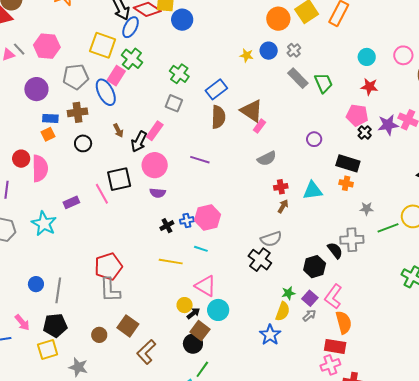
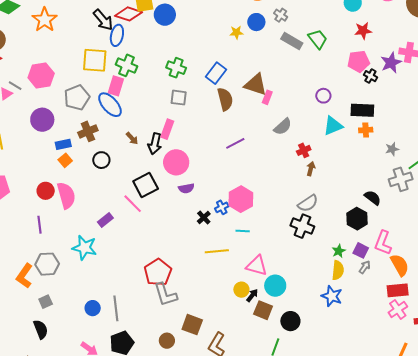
purple line: (200, 160) -> (235, 143), moved, turned -30
cyan triangle: (313, 191) -> (333, 126), moved
gray cross: (352, 240) -> (401, 179), moved
black circle: (193, 344) -> (290, 321), moved

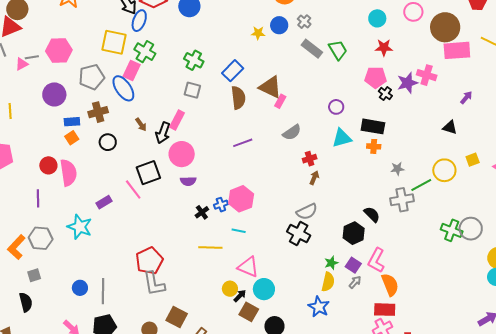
gray line: (15, 86) -> (32, 57), turned -48

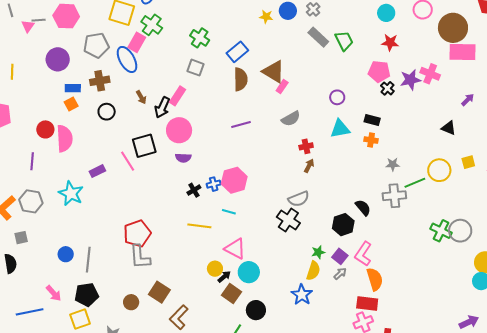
pink triangle: (22, 64) -> (28, 26), turned -32
black rectangle: (373, 126) -> (372, 120), size x0.7

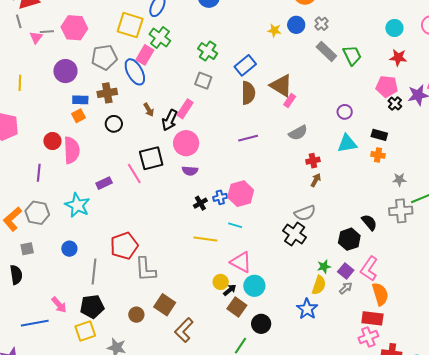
red pentagon: (137, 233) -> (124, 246), moved
blue circle: (66, 254) -> (69, 249), moved

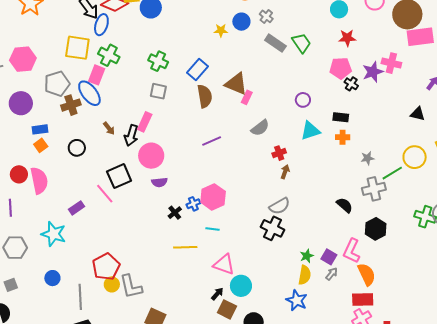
brown cross: (107, 93) -> (71, 105), moved
black hexagon: (349, 239) -> (376, 229), moved
yellow circle: (221, 282) -> (112, 284), moved

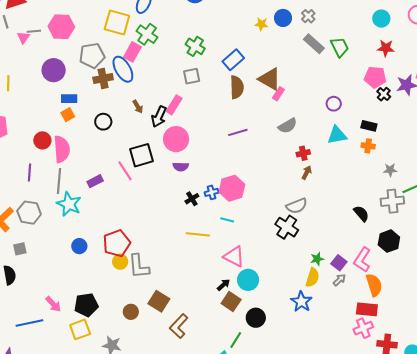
gray square: (158, 91) -> (192, 76), turned -30
blue circle: (52, 278) -> (79, 246), moved
gray line: (80, 297) -> (59, 181), moved

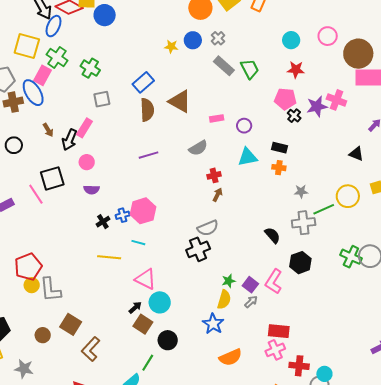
green cross: (195, 46) -> (90, 68), moved
pink rectangle: (278, 94) -> (217, 118), moved, turned 48
pink circle: (176, 139) -> (87, 162), size x0.6
black cross: (287, 227) -> (198, 249), turned 35
orange semicircle: (374, 285) -> (231, 357), moved, turned 85

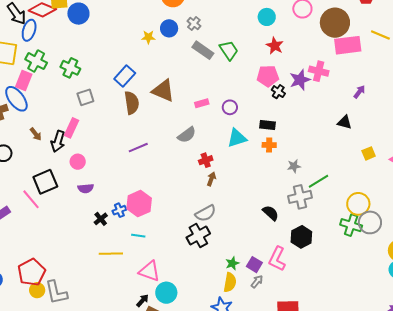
red star: (296, 70) -> (275, 46), turned 30
yellow circle: (348, 196) -> (358, 204), moved

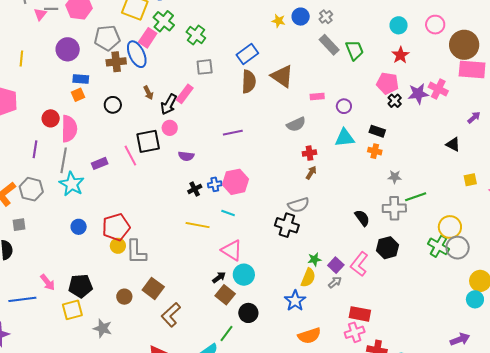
purple line: (138, 148) -> (233, 133), moved
pink circle: (78, 162) -> (170, 128), moved
black cross: (198, 235) -> (287, 225), turned 35

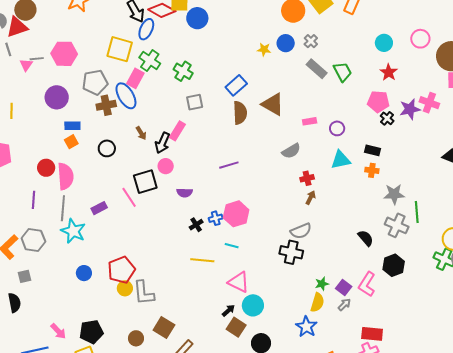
gray star: (395, 177) -> (394, 194), size x1.5
green line: (416, 197) -> (417, 212), turned -70
gray cross: (394, 208) -> (397, 225), turned 30

